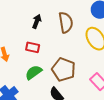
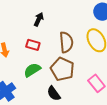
brown semicircle: (66, 23) -> (66, 42), moved

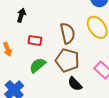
black arrow: (39, 19) -> (21, 15), moved
black semicircle: (54, 93) -> (75, 84), moved

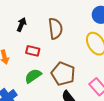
brown semicircle: (68, 33) -> (55, 29), moved

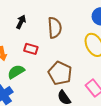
green semicircle: (33, 76) -> (16, 72), moved

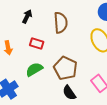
green semicircle: (16, 72) -> (34, 69), moved

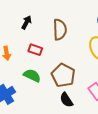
green semicircle: (34, 69) -> (32, 76), turned 54

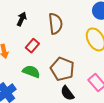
red rectangle: (35, 50) -> (32, 46), turned -64

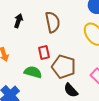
red rectangle: (32, 46) -> (44, 53), moved, turned -48

